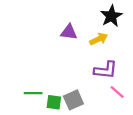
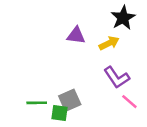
purple L-shape: (106, 70) -> (117, 77), turned 50
gray square: (73, 100) -> (70, 100), moved

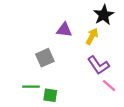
yellow arrow: (109, 43) -> (92, 36), turned -35
gray square: (70, 100) -> (45, 58), moved

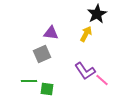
purple triangle: (64, 30) -> (51, 33), moved
purple L-shape: (98, 65) -> (85, 71), moved

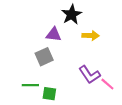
black star: (97, 14) -> (72, 14), moved
yellow arrow: (86, 34) -> (91, 36), turned 63

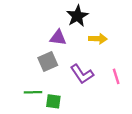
purple L-shape: (89, 75) -> (82, 74), moved
pink line: (107, 84) -> (116, 76), moved, turned 32

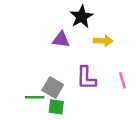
gray square: (48, 61) -> (53, 88), moved, turned -36
purple L-shape: (82, 74) -> (86, 78), turned 35

